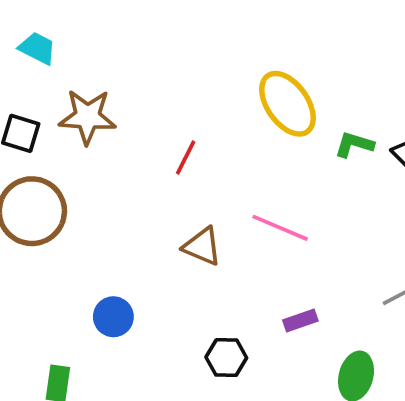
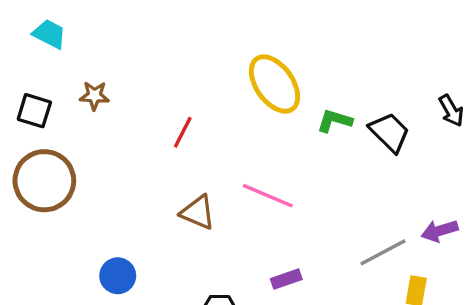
brown star: (87, 117) -> (94, 96), size x0.6

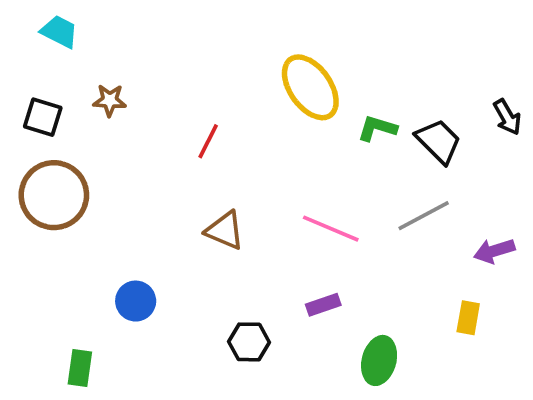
pink line: (268, 196) -> (331, 229), moved
gray line: (383, 252) -> (424, 216), moved

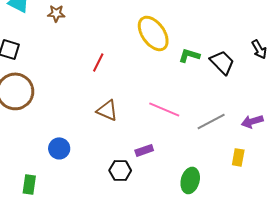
brown star: (110, 100) -> (56, 13), moved
gray line: (424, 216) -> (211, 121), moved
purple rectangle: (323, 305) -> (144, 150), moved

